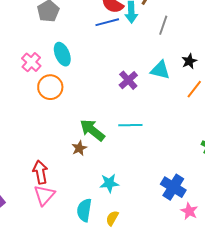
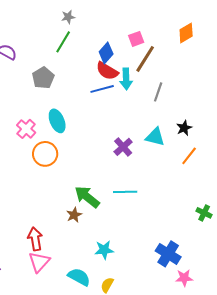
cyan semicircle: (84, 210) -> (79, 277), turned 110
pink star: (189, 211) -> (184, 278), turned -30

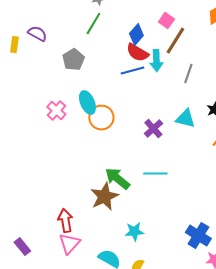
pink square: (136, 39) -> (166, 21), turned -35
orange circle: (45, 154) -> (101, 118), moved
brown star: (74, 215) -> (104, 197), size x1.8

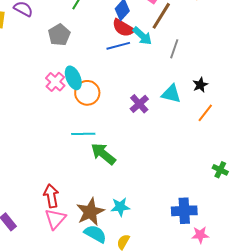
cyan arrow: (156, 61) -> (142, 36), turned -45
pink cross: (56, 111) -> (55, 82), moved
cyan line: (155, 174) -> (83, 134), moved
brown star: (104, 197) -> (90, 212), moved
blue cross: (198, 236) -> (184, 211), turned -35

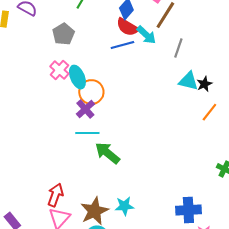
pink cross: (55, 82) -> (59, 70), moved
cyan triangle: (171, 94) -> (188, 81), moved
purple cross: (139, 104) -> (85, 109), moved
red arrow: (51, 196) -> (55, 195), turned 30

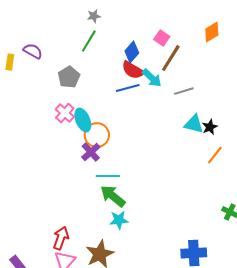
gray line: (178, 48) -> (184, 91), turned 54
cyan line: (87, 133) -> (108, 176), moved
cyan star: (124, 206) -> (119, 220), moved

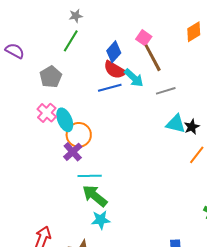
brown line: (171, 58) -> (153, 58), turned -60

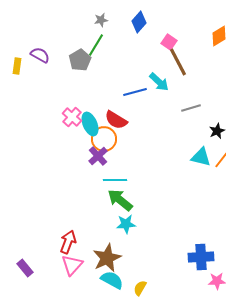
blue diamond: (114, 52) -> (139, 22), moved
red semicircle: (115, 70) -> (116, 120), moved
gray pentagon: (51, 77) -> (80, 60), moved
gray line: (166, 91) -> (191, 108), moved
cyan triangle: (176, 124) -> (201, 157), moved

